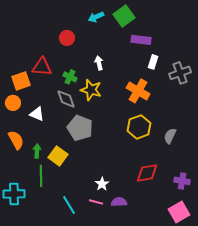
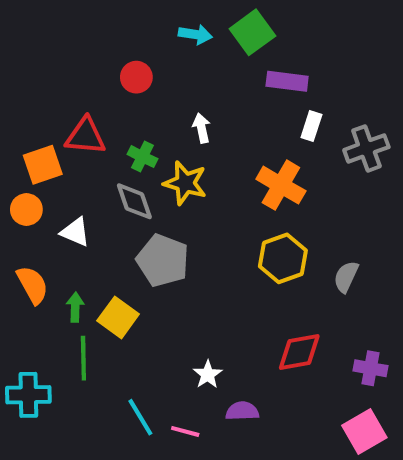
cyan arrow: (96, 17) -> (195, 34), turned -147
pink line: (96, 202) -> (185, 431), moved

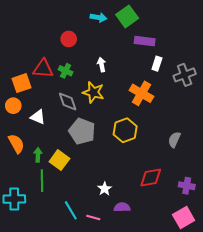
green cross: (142, 157) -> (66, 71), moved
yellow hexagon: (283, 258) -> (125, 130), moved

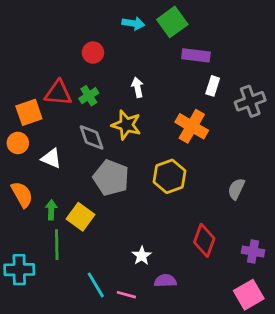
green cross: (66, 71) -> (89, 96), turned 32
red diamond: (151, 177) -> (204, 240), turned -60

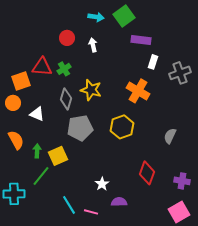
white arrow: (138, 87) -> (93, 45), moved
gray diamond: (92, 137) -> (66, 99), turned 35
gray pentagon: (111, 178) -> (80, 128), turned -30
yellow square: (80, 217) -> (58, 156), turned 30
green line: (57, 245) -> (41, 176), turned 40

